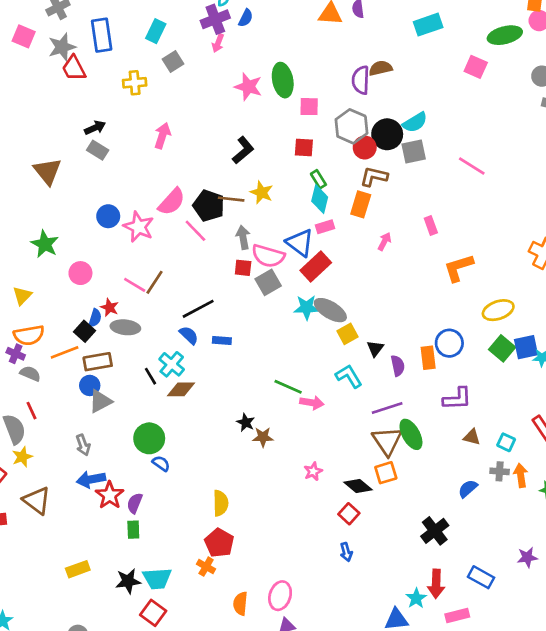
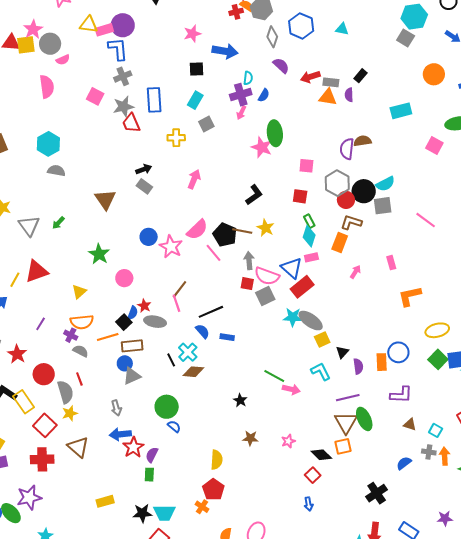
green ellipse: (283, 80) -> (275, 133), moved
pink line: (135, 285) -> (177, 303), moved, turned 36
brown star: (263, 437) -> (250, 438), moved

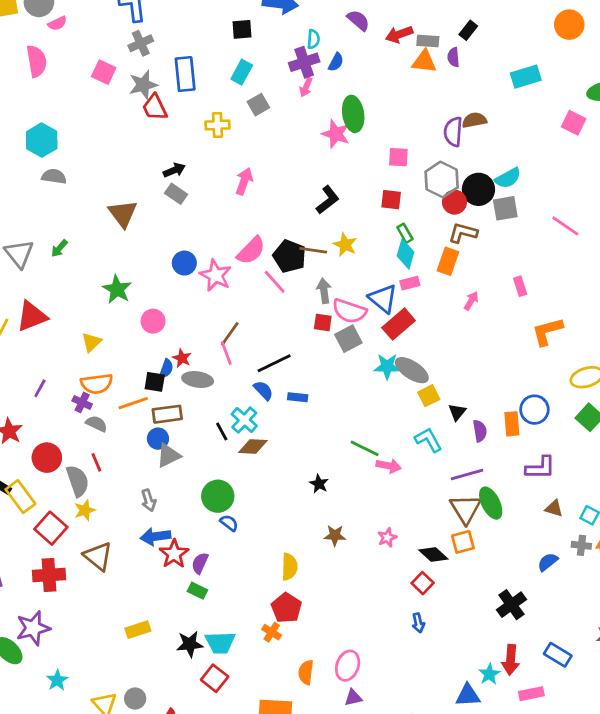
black square: (124, 322) -> (155, 382), turned -35
green rectangle: (149, 475) -> (197, 591), turned -64

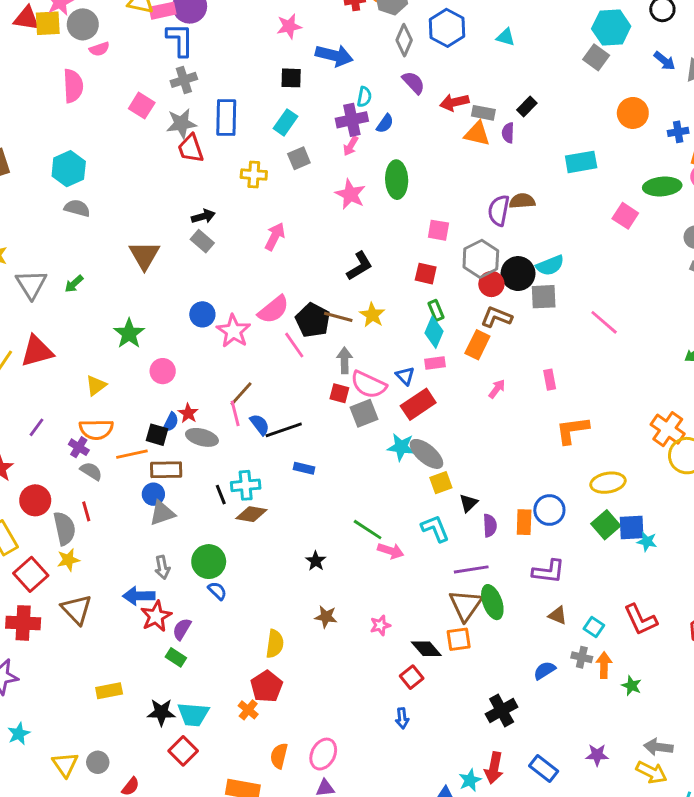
pink star: (336, 134) -> (350, 194), moved
blue triangle: (383, 299) -> (405, 376), size x0.6
blue semicircle: (263, 390) -> (260, 425), moved
cyan cross: (244, 420) -> (246, 485), turned 36
gray arrow: (149, 500) -> (162, 567), moved

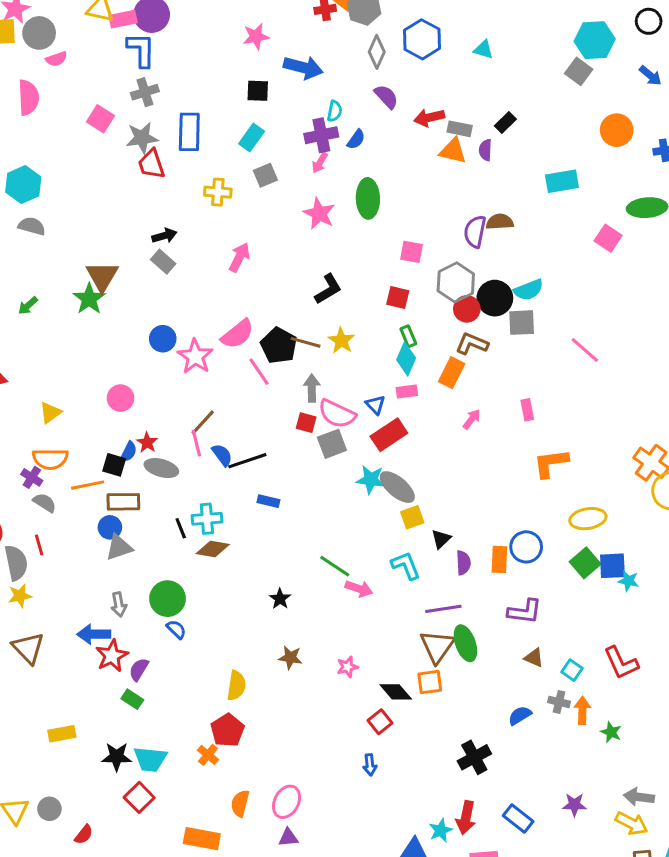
green star: (129, 334) -> (89, 299), moved

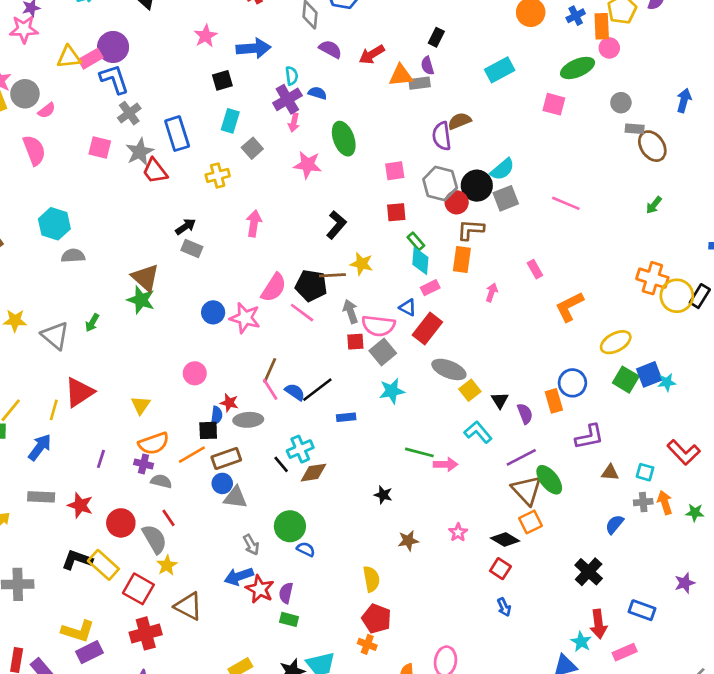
gray rectangle: (460, 129) -> (420, 83), moved
blue semicircle: (356, 139) -> (317, 93), turned -90
cyan star: (371, 480) -> (392, 391), moved
gray triangle: (119, 547) -> (235, 497), turned 45

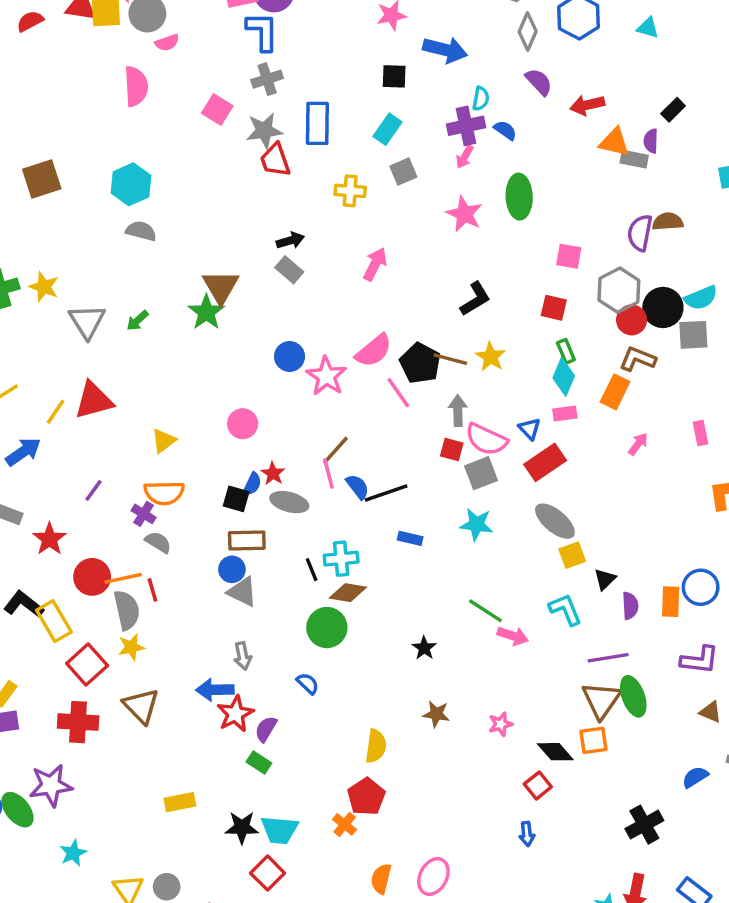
orange line: (192, 455) -> (123, 578), moved
green circle: (290, 526) -> (327, 628), moved

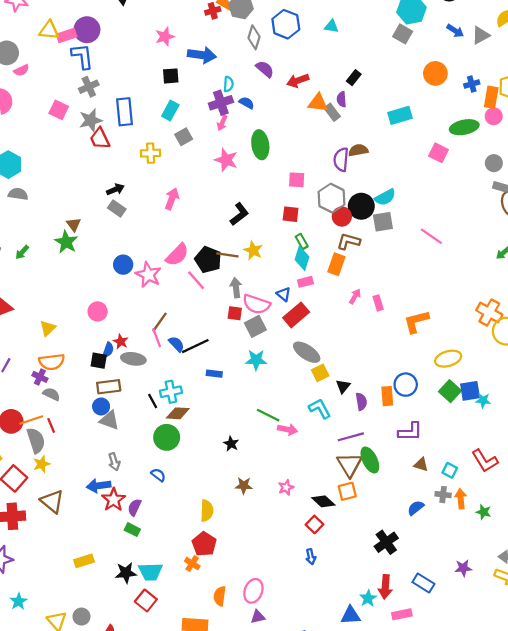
gray rectangle: (634, 159) -> (332, 112), turned 48
brown triangle: (221, 287) -> (74, 224), size x0.6
pink rectangle: (701, 433) -> (378, 303), moved

